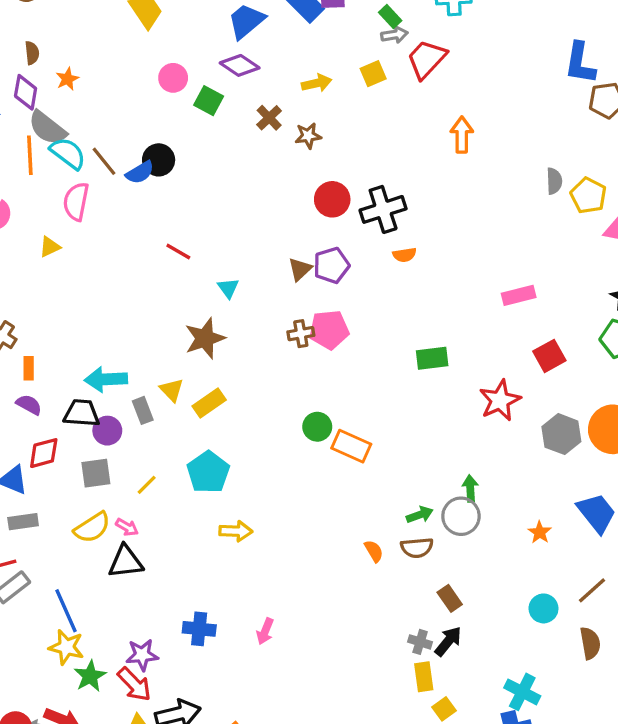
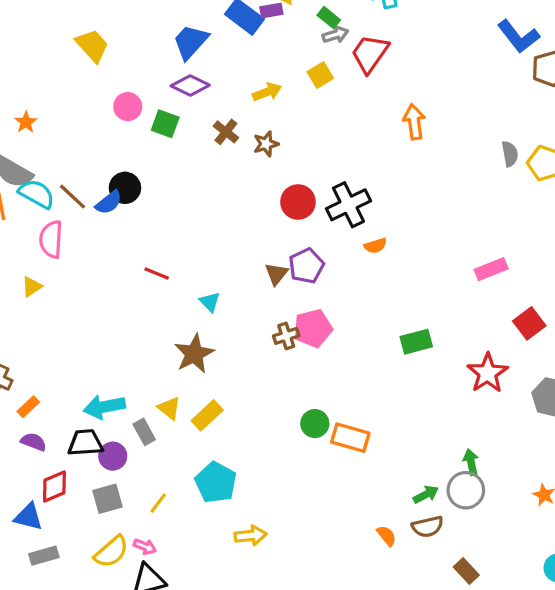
blue L-shape: (580, 63) -> (518, 36), turned -39
orange rectangle: (29, 368) -> (28, 407), turned 55

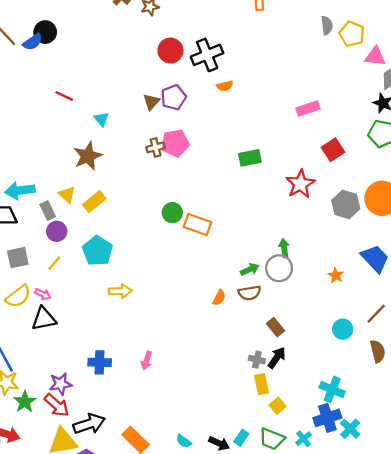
purple circle: (113, 456) -> (57, 231), moved
orange semicircle: (386, 536) -> (219, 298), turned 63

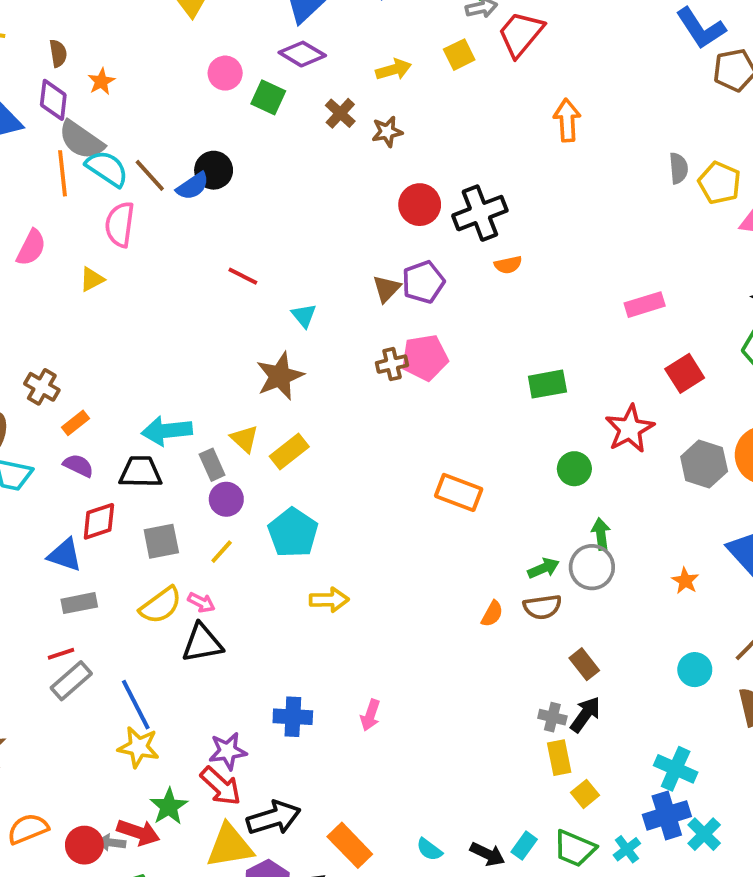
green circle: (172, 213) -> (574, 469), moved
green star: (25, 402) -> (169, 807), moved

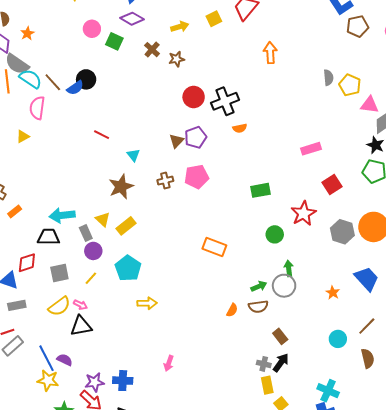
brown cross: (392, 364) -> (165, 181), moved
purple semicircle: (78, 466) -> (65, 360), moved
blue cross: (293, 717) -> (123, 381), moved

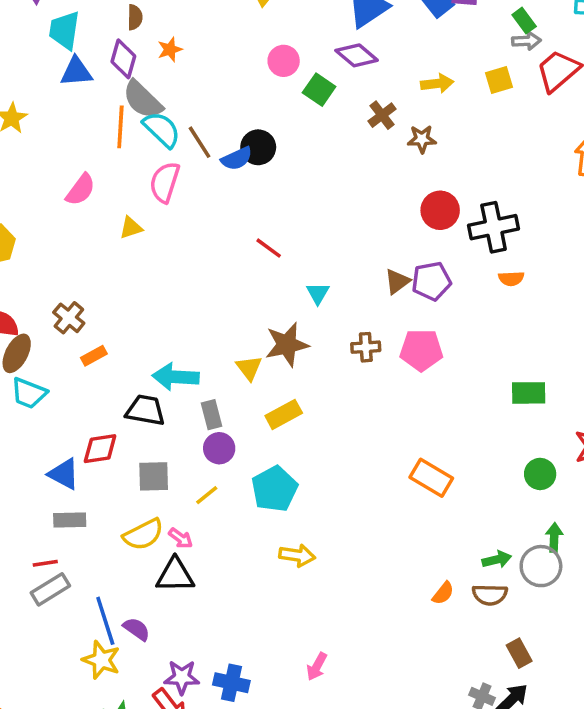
yellow triangle: (103, 219) -> (249, 368), moved

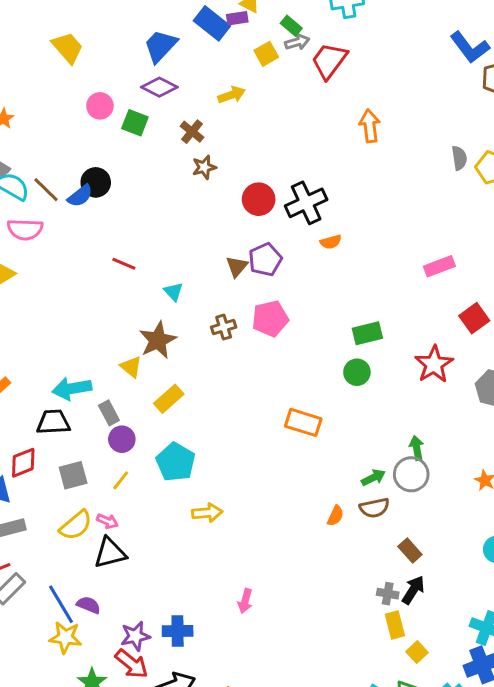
yellow square: (499, 80) -> (266, 54), moved
brown star: (422, 139) -> (204, 167), moved
pink semicircle: (165, 182) -> (25, 229), turned -92
green circle: (540, 474) -> (357, 372), moved

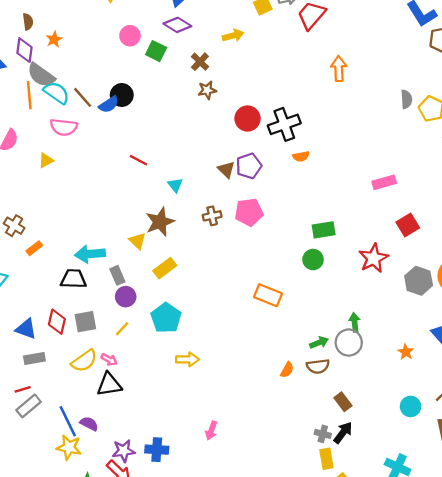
brown triangle: (237, 267) -> (226, 170), turned -30
red diamond: (23, 463) -> (57, 322), moved, turned -60

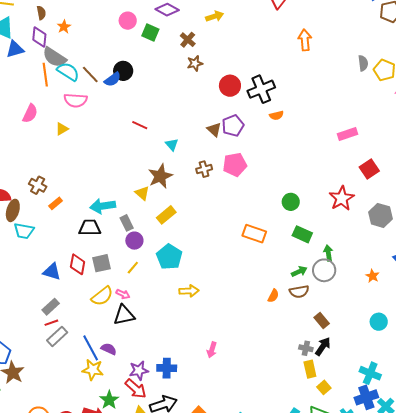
green rectangle: (324, 230) -> (302, 234), moved, turned 36
gray rectangle: (34, 358) -> (51, 307), moved, turned -30

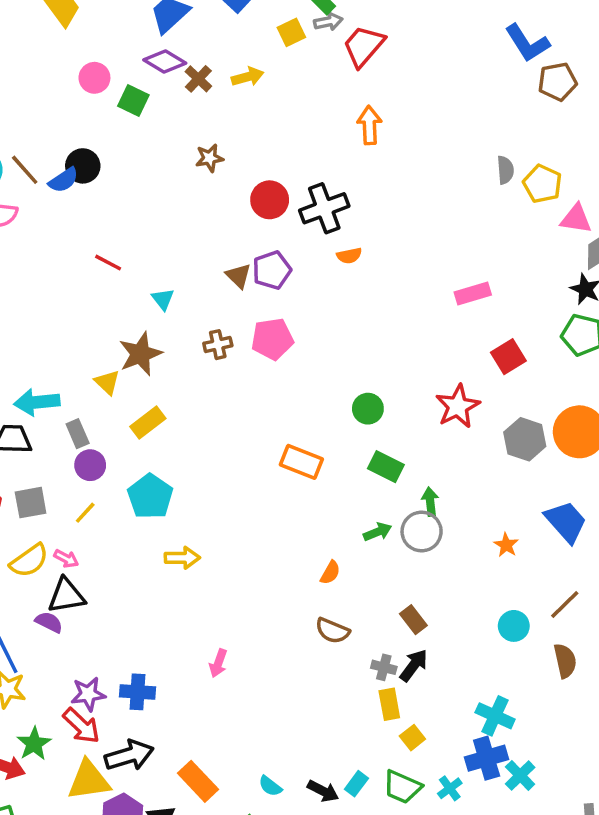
brown cross: (188, 40) -> (198, 79), moved
orange arrow: (305, 40) -> (369, 125), moved
brown semicircle: (299, 292) -> (332, 631), moved, turned 30
purple semicircle: (109, 349) -> (49, 622), moved

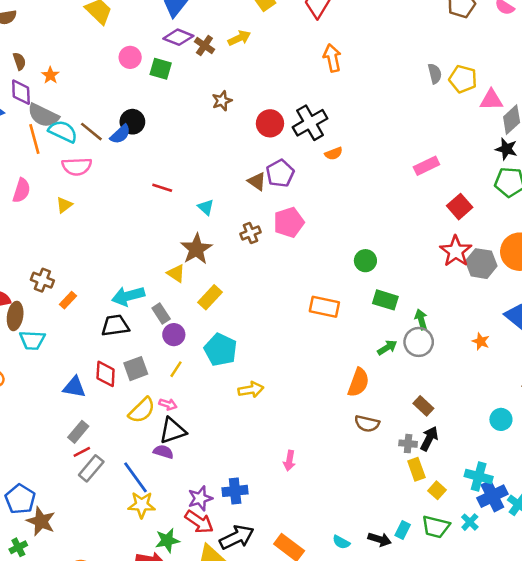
red star: (458, 406) -> (456, 251), moved
orange semicircle: (330, 573) -> (358, 382), size x1.6
cyan circle: (514, 626) -> (501, 419), moved
cyan cross: (495, 716) -> (479, 476), moved
green star: (34, 744) -> (167, 540), turned 30

